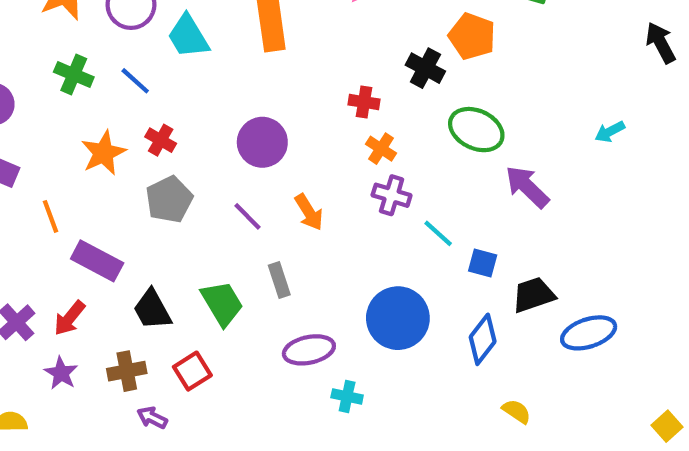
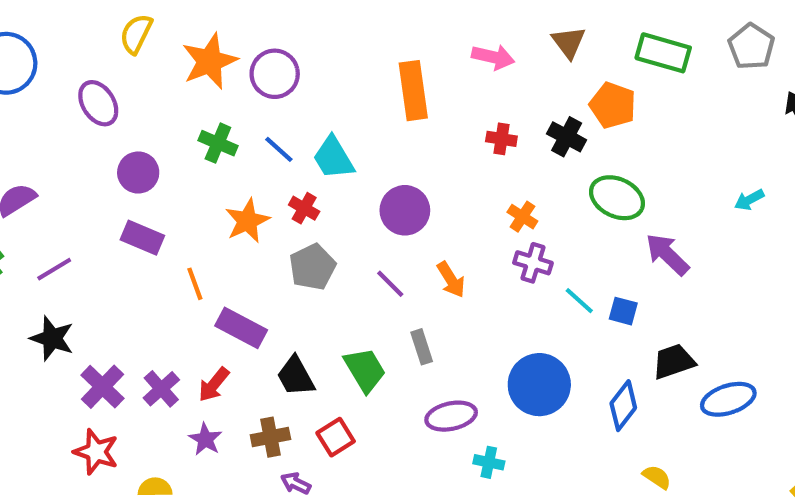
cyan trapezoid: (188, 36) -> (333, 158), moved
red cross: (364, 102) -> (501, 139), moved
blue square: (483, 263) -> (623, 311), moved

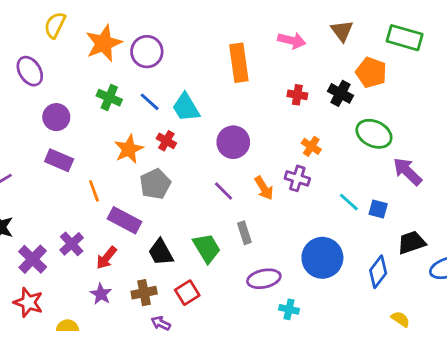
purple cross: (533, 263) -> (297, 178), moved
gray pentagon: (312, 267) -> (155, 184), moved
purple cross: (161, 389) -> (72, 244), moved

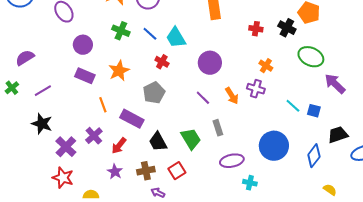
orange star: (129, 149) -> (119, 71), moved
orange line: (94, 191) -> (103, 105), moved

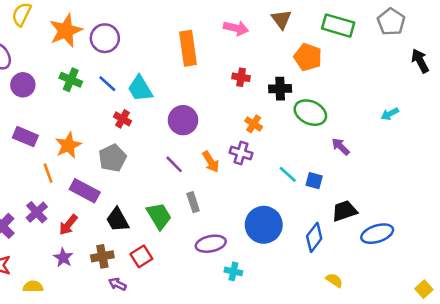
black cross: (287, 28) -> (280, 89), moved, turned -30
purple circle: (83, 45) -> (23, 85), moved
orange star: (119, 71) -> (68, 145), moved
purple arrow: (335, 84) -> (341, 147), size x0.7

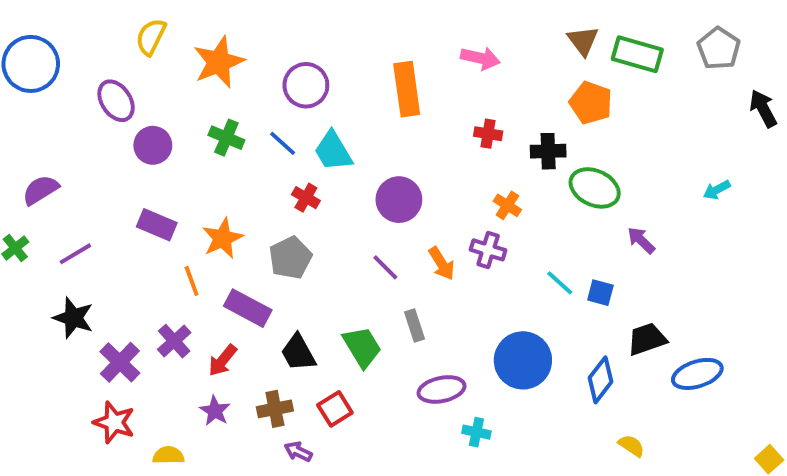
brown triangle: (281, 19) -> (583, 41), moved
purple circle: (105, 38) -> (306, 85), moved

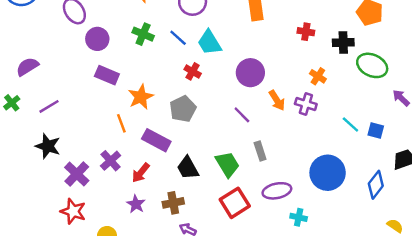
purple rectangle: (157, 225) -> (107, 75), moved
orange arrow: (442, 264) -> (277, 100), moved
red square: (335, 409) -> (235, 203), moved, size x1.4

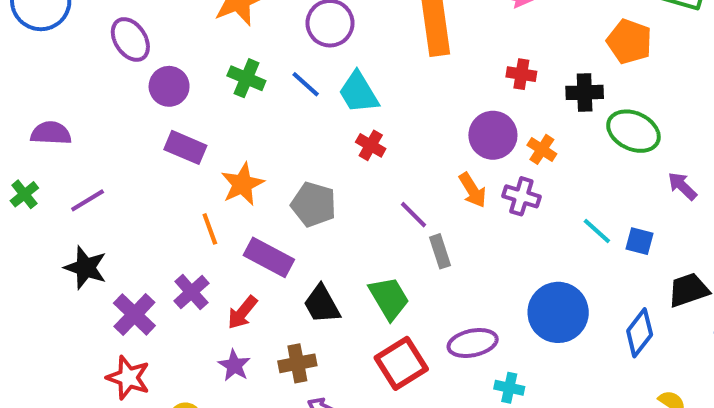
purple semicircle: (27, 67) -> (51, 133), turned 35
red cross: (193, 71) -> (371, 145), moved
purple circle: (250, 73) -> (493, 135), moved
gray pentagon: (183, 109) -> (314, 204), turned -30
gray rectangle: (260, 151) -> (440, 251), moved

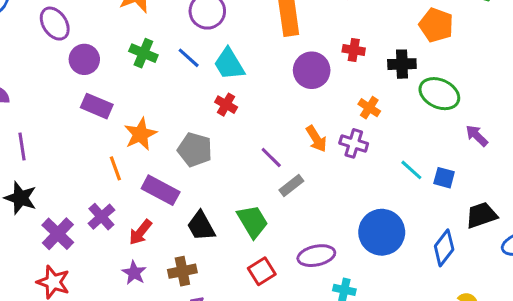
purple circle: (493, 135) -> (312, 70), moved
red cross: (371, 145) -> (226, 105), moved
purple line: (88, 200) -> (22, 147), turned -68
gray rectangle: (440, 251) -> (291, 186), turned 70
red square: (401, 363) -> (262, 271), size x0.7

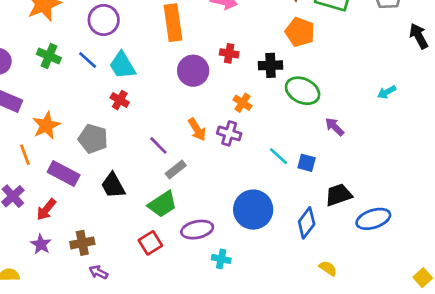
green trapezoid: (252, 221) -> (162, 204), moved, turned 88
black trapezoid: (201, 226) -> (113, 185), moved

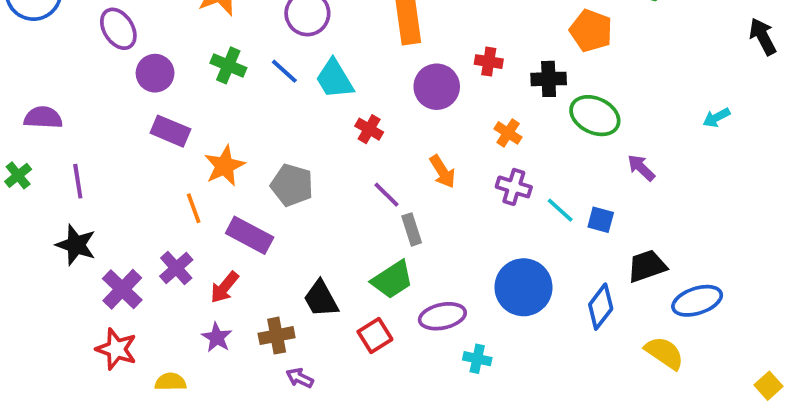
red cross: (120, 100) -> (369, 129), moved
purple cross: (229, 133) -> (514, 187), moved
gray rectangle: (176, 169) -> (412, 229), turned -70
black trapezoid: (113, 185) -> (321, 299), moved
yellow semicircle: (328, 268) -> (664, 353), moved, size x1.5

